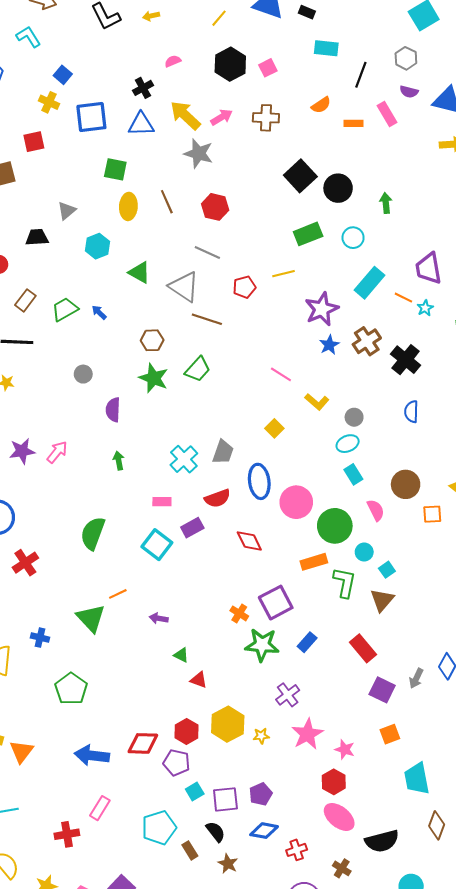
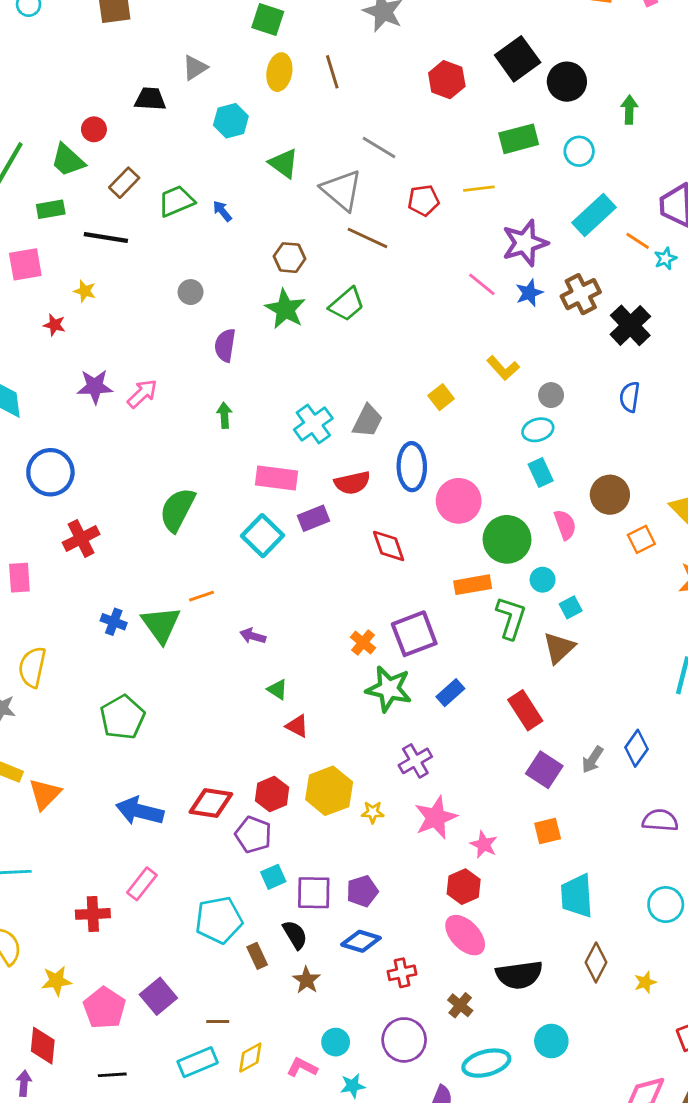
red hexagon: (215, 207) -> (447, 80), moved
pink line: (281, 374) -> (482, 284), moved
pink rectangle: (162, 502) -> (276, 478), size x1.6
orange square: (432, 514) -> (641, 539), turned -30
blue cross: (40, 638) -> (114, 622), moved

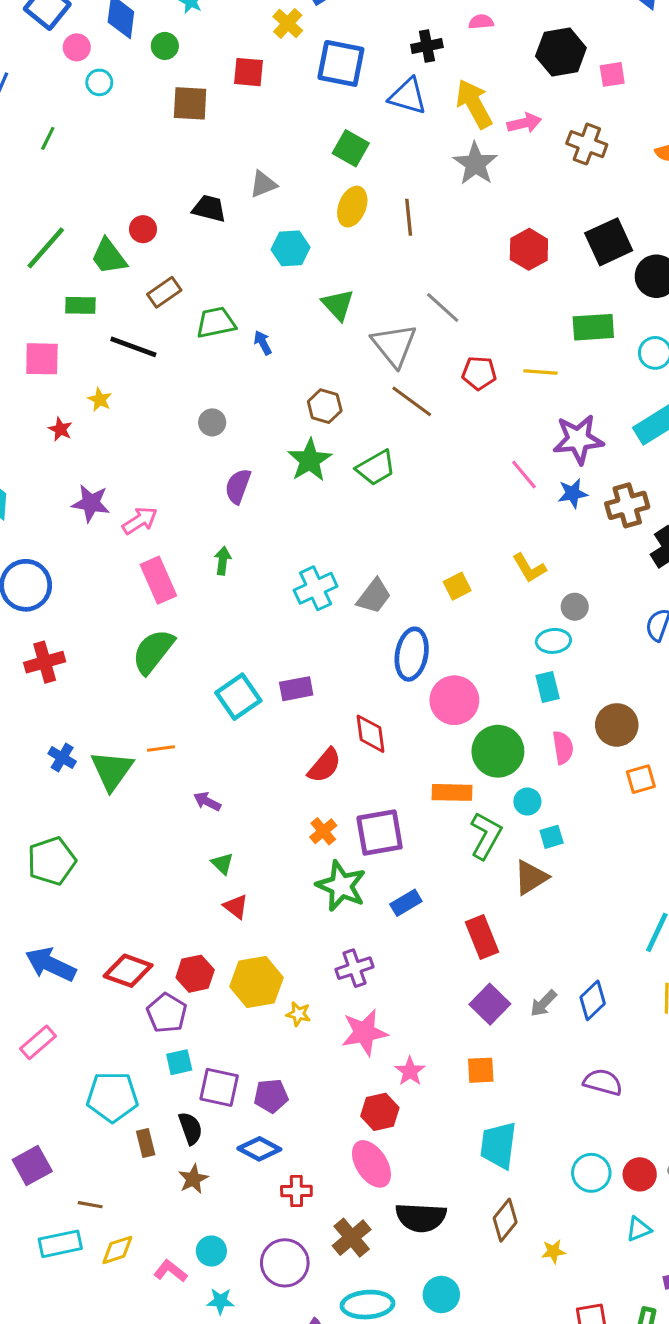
pink rectangle: (276, 478) -> (158, 580), moved, turned 48
red semicircle: (352, 483) -> (325, 766), moved, turned -48
brown cross: (460, 1005) -> (352, 1238), size x1.4

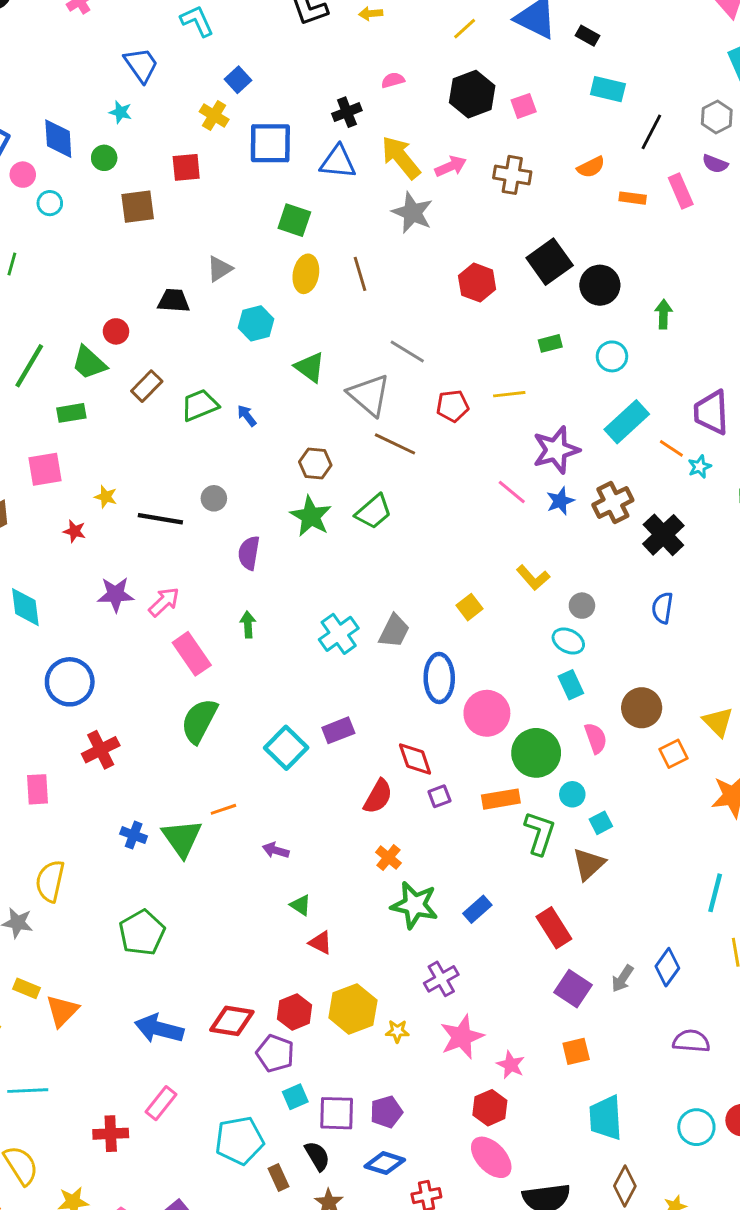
green rectangle: (593, 327) -> (550, 343), size x0.6
black line: (133, 347) -> (160, 519), moved
cyan ellipse: (553, 641) -> (568, 641), turned 44
purple square: (380, 833) -> (439, 796), moved, size x0.5

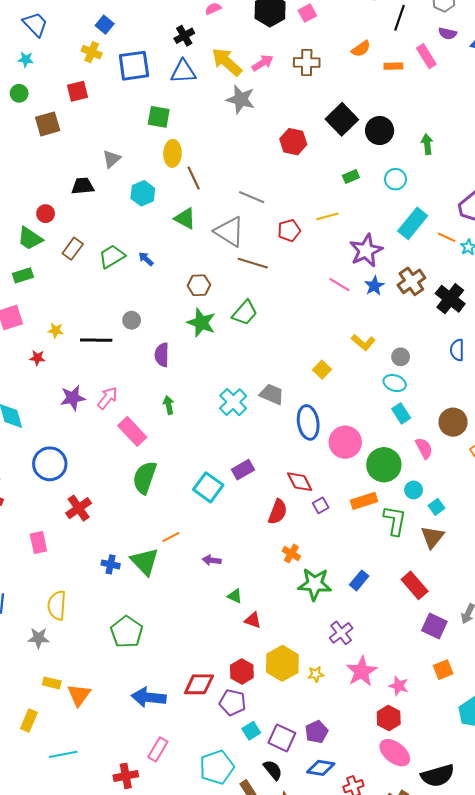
brown line: (360, 274) -> (194, 178), moved
gray trapezoid: (394, 631) -> (272, 394), turned -85
purple square: (337, 1113) -> (282, 738), turned 32

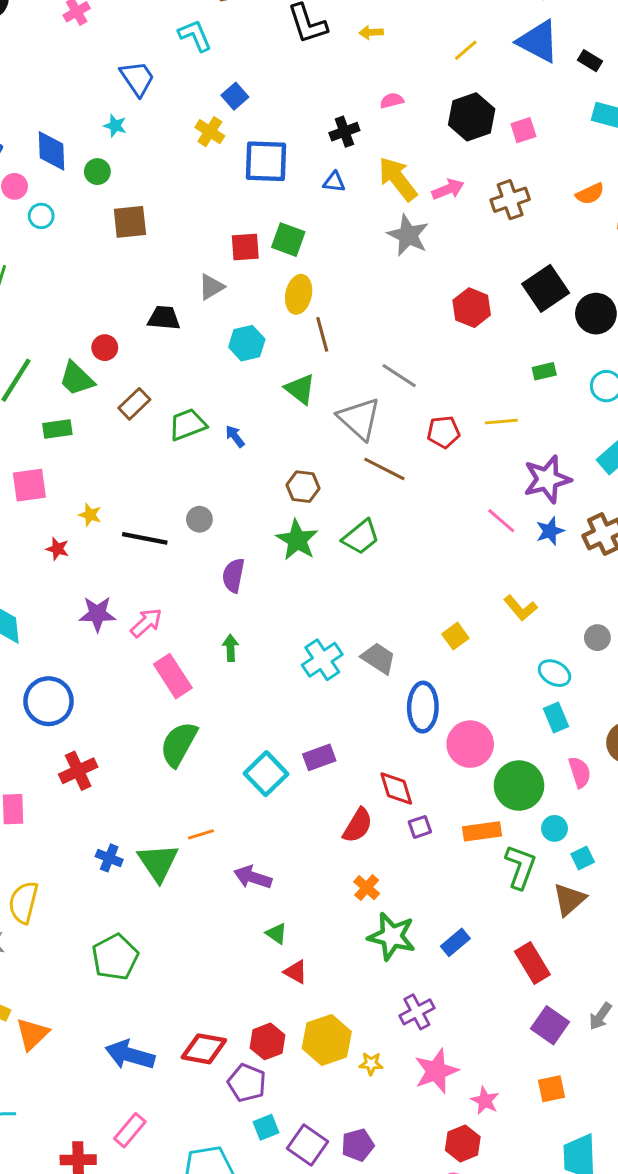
brown cross: (307, 63) -> (510, 200), turned -30
blue triangle: (183, 72) -> (334, 182), size x0.6
red square: (78, 91) -> (245, 247), moved
gray circle: (401, 357) -> (597, 638), moved
purple arrow: (212, 560) -> (253, 877), size x1.4

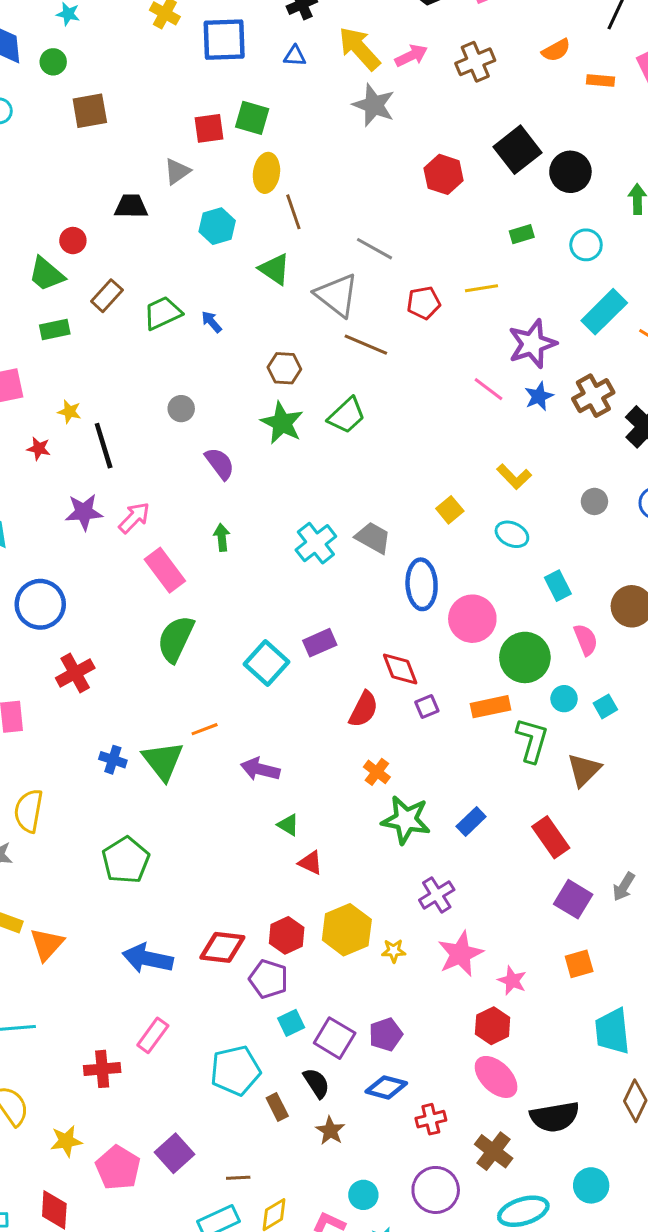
green rectangle: (57, 429) -> (55, 329), moved
black line: (145, 538) -> (104, 446), moved, turned 66
purple semicircle: (233, 575) -> (220, 463), turned 136
cyan ellipse: (555, 673) -> (512, 534), moved
cyan square: (583, 858) -> (605, 706), moved

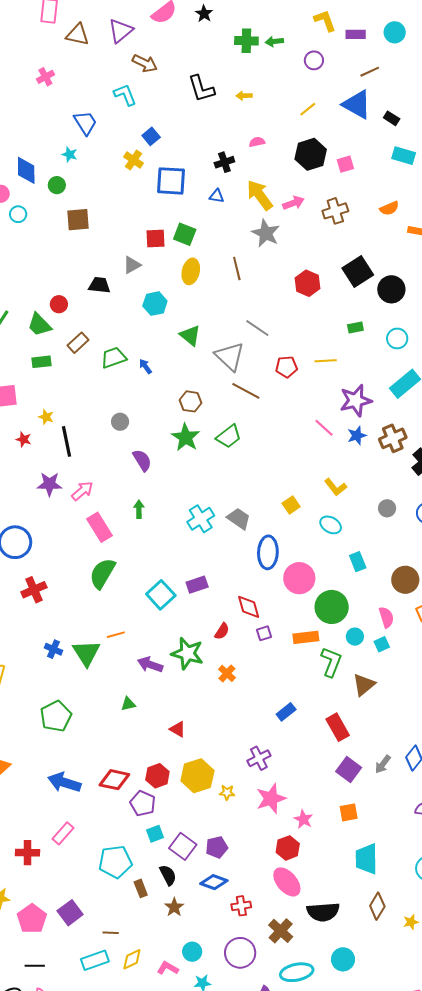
brown line: (293, 212) -> (237, 269), moved
pink semicircle: (586, 640) -> (386, 617), moved
red semicircle: (364, 709) -> (222, 631), size x0.7
green star: (406, 820) -> (187, 653), moved
green triangle: (288, 825) -> (128, 704), moved, turned -49

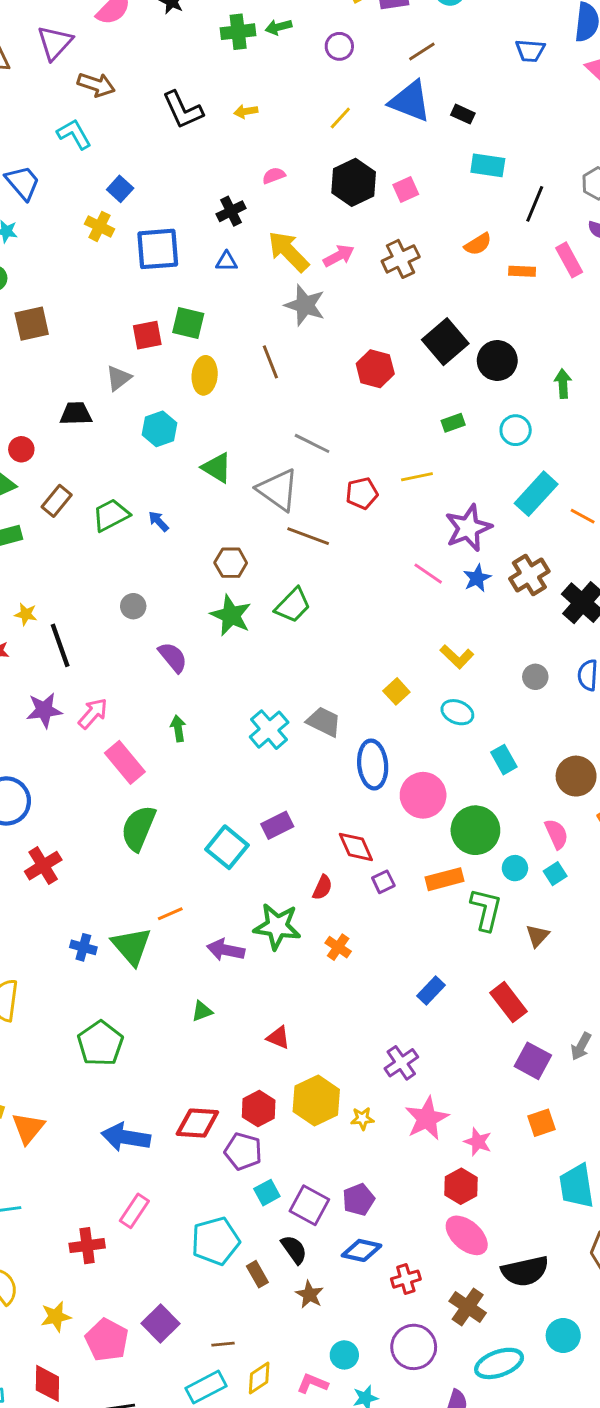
brown triangle: (364, 685) -> (537, 936), size x0.7

